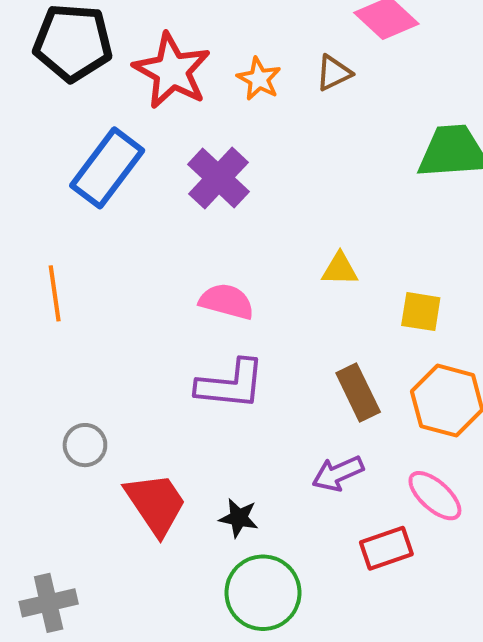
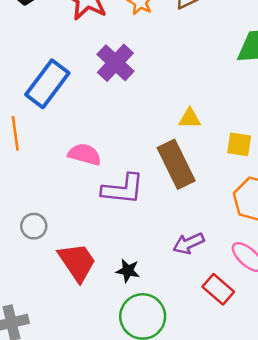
blue rectangle: (107, 168) -> (47, 84), moved
pink semicircle: (227, 301) -> (85, 154), moved
brown rectangle: (358, 392) -> (176, 164), moved, size x1.4
red rectangle: (386, 548) -> (218, 289), turned 60

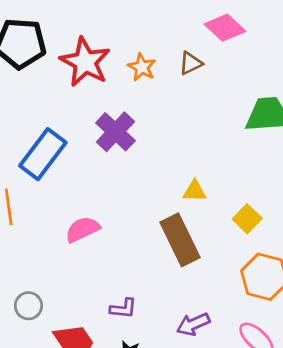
yellow square: (239, 144) -> (247, 219), turned 35
pink semicircle: (85, 154) -> (82, 229), turned -40
purple L-shape: (123, 189) -> (123, 308), moved, size x0.6

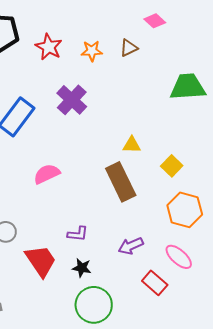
pink diamond: (225, 28) -> (155, 21), size x0.7
red star: (85, 62) -> (49, 47), size x0.7
orange star: (142, 67) -> (92, 51), turned -30

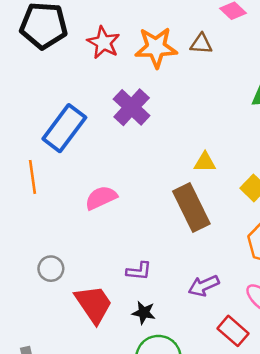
brown triangle: (129, 48) -> (201, 44), turned 30
orange star: (92, 51) -> (156, 47), size x1.6

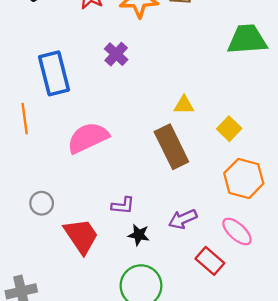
purple cross: (132, 107) -> (116, 54), size x0.7
blue rectangle: (64, 128) -> (54, 73), turned -51
pink semicircle: (101, 198) -> (88, 138), size x1.4
black star: (144, 313) -> (139, 235), moved

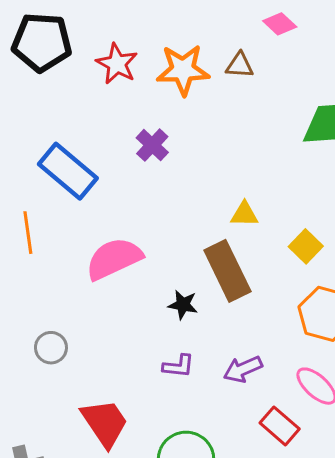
blue rectangle: (54, 73) -> (68, 171), turned -36
purple L-shape: (123, 206) -> (178, 366), moved
black star: (139, 235) -> (183, 305), moved
red trapezoid: (81, 236) -> (105, 423), moved

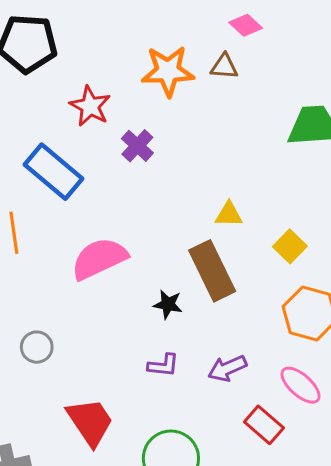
pink diamond: (280, 24) -> (246, 25), moved
red star: (117, 64) -> (90, 106), moved

